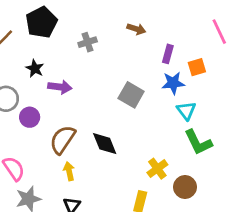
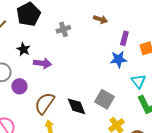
blue star: (173, 83) -> (118, 59), moved
gray square: (131, 95) -> (104, 99), moved

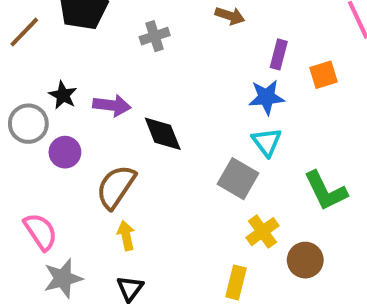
black star: (23, 49) -> (63, 95), moved
cyan triangle: (138, 81) -> (267, 142), moved
black diamond: (76, 106) -> (163, 134), moved

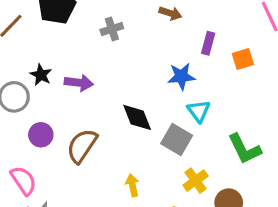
blue star: (267, 97) -> (181, 76), moved
black diamond: (163, 134) -> (137, 117), moved
purple circle: (65, 152) -> (41, 135), moved
yellow arrow: (126, 236) -> (132, 185), moved

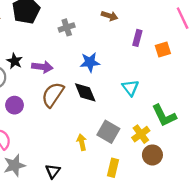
blue star: (181, 76) -> (90, 62), moved
gray square: (177, 140) -> (108, 132), moved
brown semicircle: (82, 146) -> (53, 95), moved
yellow cross: (196, 181) -> (141, 134), moved

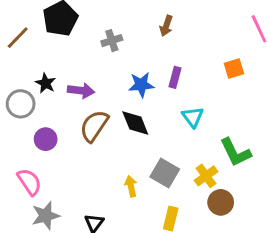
brown arrow: (110, 16) -> (166, 26), turned 91
purple rectangle: (137, 38) -> (175, 77), moved

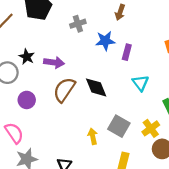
blue star: (141, 85) -> (105, 41), moved

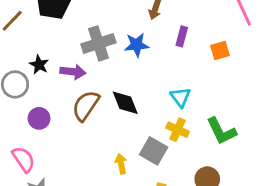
gray cross: (78, 24) -> (98, 43), moved, size x1.6
purple rectangle: (127, 52) -> (182, 36), moved
yellow cross: (151, 128) -> (178, 130), moved, turned -30

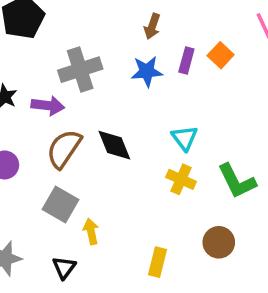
blue star: (137, 45) -> (147, 71), moved
orange square: (220, 51) -> (221, 55), moved, turned -30
gray square: (154, 151) -> (60, 205), moved
yellow arrow: (121, 164) -> (91, 232), moved

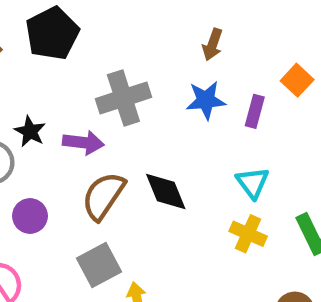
purple rectangle: (186, 61) -> (255, 111), moved
gray square: (60, 205) -> (99, 265), turned 32

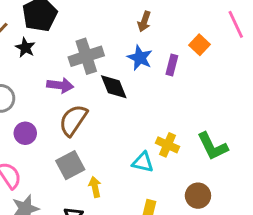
blue star: (206, 100) -> (140, 58), turned 30
black star: (30, 131) -> (25, 48), moved
cyan triangle: (253, 183) -> (143, 162), moved, turned -40
black diamond: (166, 191) -> (114, 87), moved

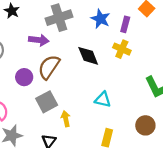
black diamond: (114, 87) -> (88, 56), moved
purple circle: (25, 133) -> (24, 77), moved
yellow cross: (168, 145) -> (122, 49), moved

